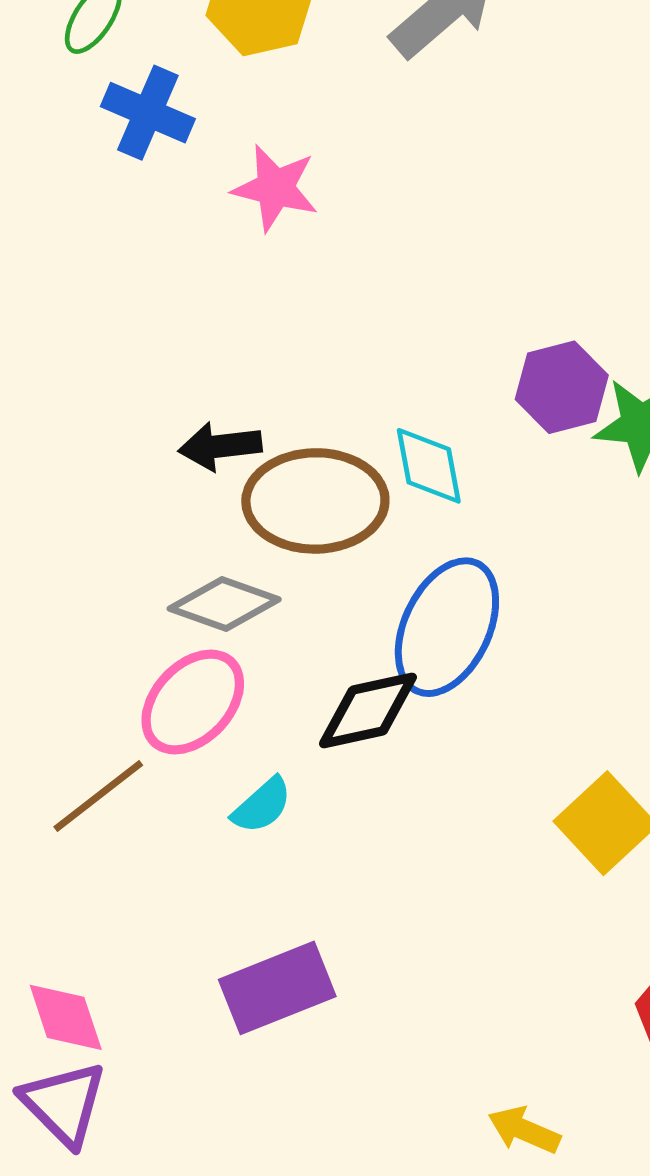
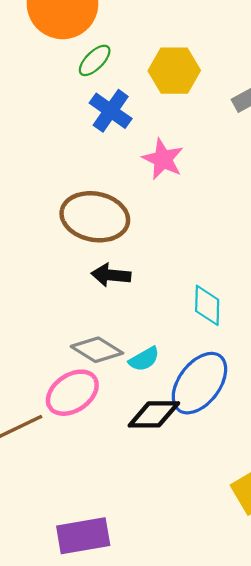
brown ellipse: (315, 501) -> (95, 217), moved
cyan semicircle: (262, 805) -> (144, 359), moved

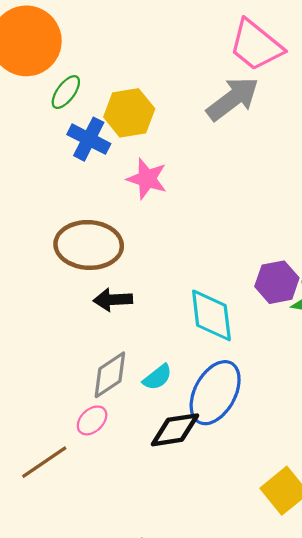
yellow hexagon: (174, 71) -> (129, 113), moved
cyan diamond: (207, 305) -> (211, 315), size x1.4
gray diamond: (97, 350) -> (110, 375), turned -57
pink ellipse: (72, 393) -> (92, 420), size x0.6

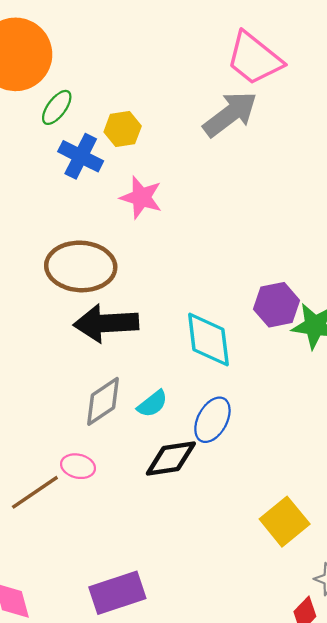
yellow hexagon: (129, 113) -> (123, 129), size x0.7
black arrow: (113, 300) -> (106, 323), size x1.6
blue ellipse: (215, 393) -> (212, 420), size x0.7
pink ellipse: (92, 420) -> (78, 466), moved, turned 56

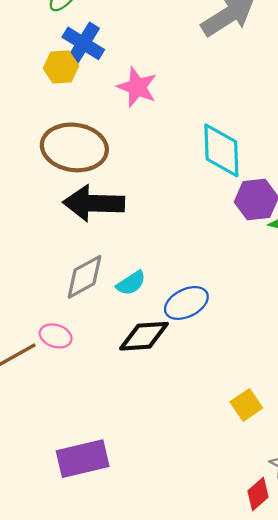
yellow hexagon: (123, 129) -> (61, 67), moved
cyan diamond: (208, 340) -> (221, 150), moved
blue ellipse: (212, 420) -> (186, 303), turned 30
yellow square: (285, 522) -> (246, 405), size x0.7

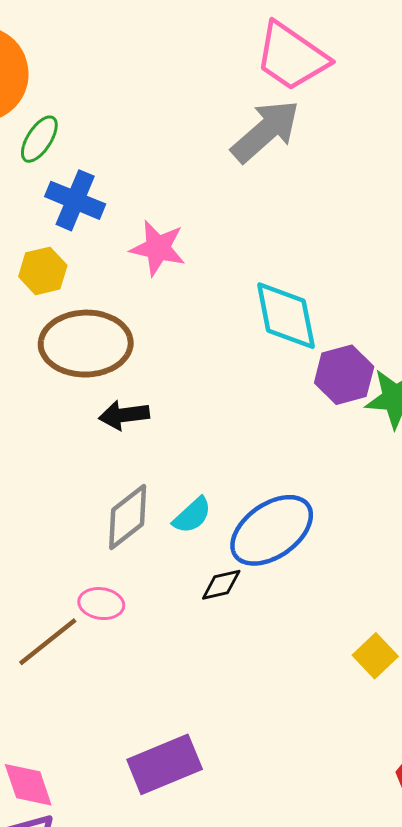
yellow hexagon: (61, 67) -> (43, 271), moved
black arrow: (94, 203) -> (124, 415), size x0.6
blue ellipse: (186, 303) -> (272, 530), size x1.4
black diamond: (144, 336) -> (221, 585), size x0.6

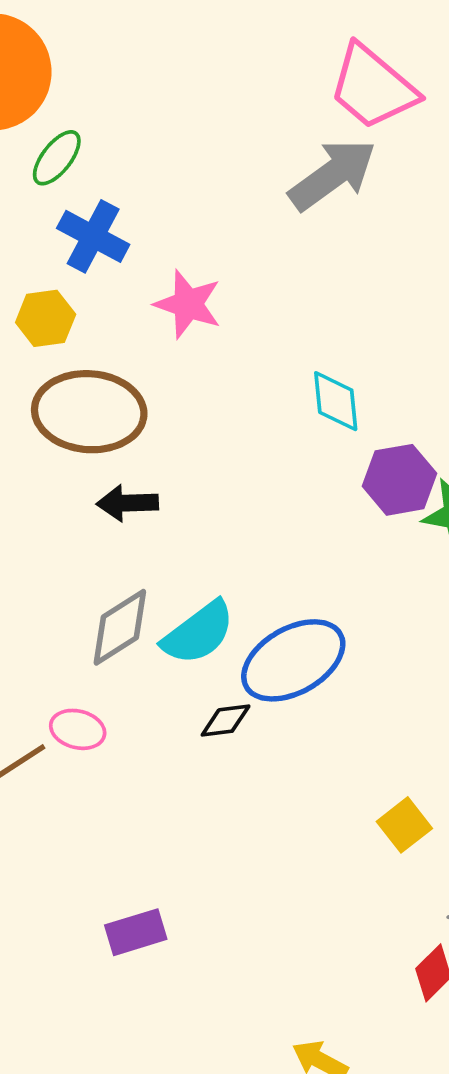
cyan diamond: (286, 316) -> (336, 401), size x0.7
cyan semicircle: (192, 515) -> (198, 633), size x1.5
purple rectangle: (165, 764) -> (136, 932), size x0.7

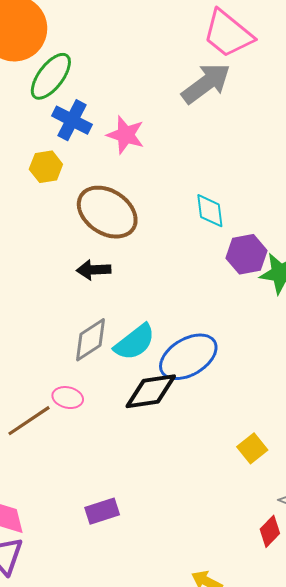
green ellipse: (57, 158) -> (51, 76), size x1.5
pink star: (188, 304) -> (126, 135), moved
brown ellipse: (89, 412) -> (107, 212), moved, turned 30
black diamond: (226, 721) -> (151, 391), size x1.8

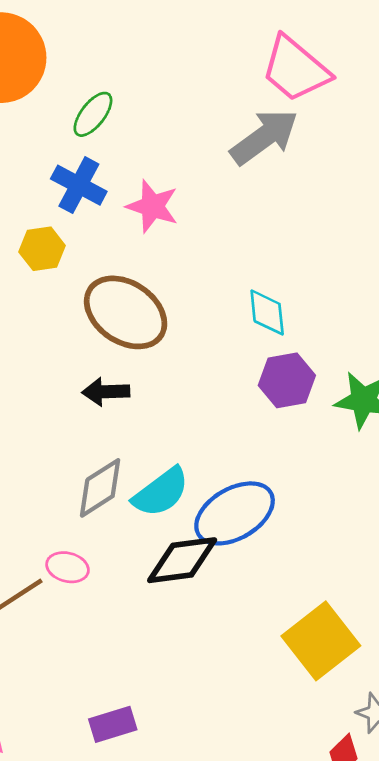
green ellipse: (51, 76) -> (93, 114), moved, size x0.7
purple hexagon: (246, 254) -> (287, 380), moved
yellow square: (252, 448) -> (321, 641), size x1.8

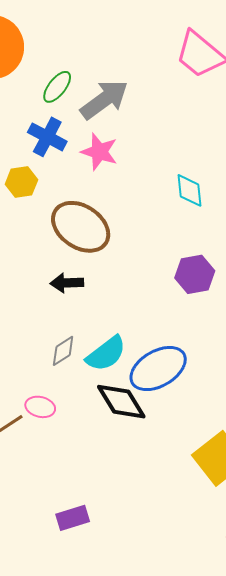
gray arrow: (264, 137) -> (104, 100), moved
cyan diamond: (267, 312) -> (189, 190), moved
gray diamond: (100, 488) -> (63, 351), size x0.7
black diamond: (182, 560) -> (121, 402), turned 66

